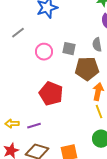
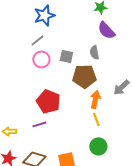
gray line: (18, 33) -> (37, 40), moved
purple line: (34, 126) -> (39, 124), moved

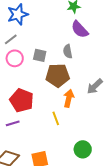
yellow line: (96, 119) -> (56, 118), moved
green circle: (98, 146) -> (83, 149), moved

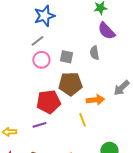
brown pentagon: (58, 75) -> (70, 84), moved
orange arrow: (69, 98) -> (95, 100), turned 72
red pentagon: (22, 100) -> (48, 102), turned -30

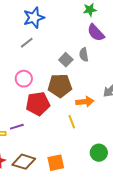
gray square: (66, 57) -> (66, 60), moved, turned 32
pink circle: (41, 60) -> (24, 79), moved
purple line: (39, 125) -> (17, 127), moved

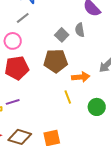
pink circle: (24, 79) -> (13, 41), moved
red pentagon: (38, 104) -> (17, 68), moved
green circle: (99, 153) -> (97, 107), moved

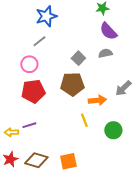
gray semicircle: (80, 30) -> (105, 53), moved, turned 88

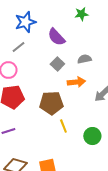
purple semicircle: (108, 31) -> (56, 37), moved
brown pentagon: (72, 84) -> (51, 103), moved
orange arrow: (97, 100) -> (76, 82), moved

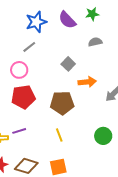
purple semicircle: (56, 37) -> (67, 20), moved
gray semicircle: (84, 59) -> (95, 42), moved
yellow line: (63, 126) -> (59, 135), moved

